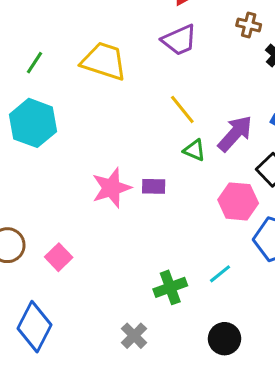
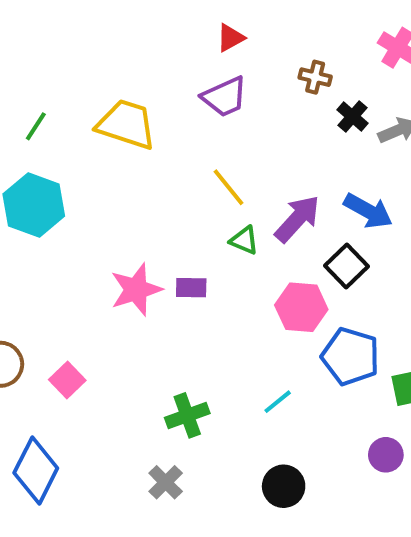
green cross: (170, 287) -> (187, 415), moved

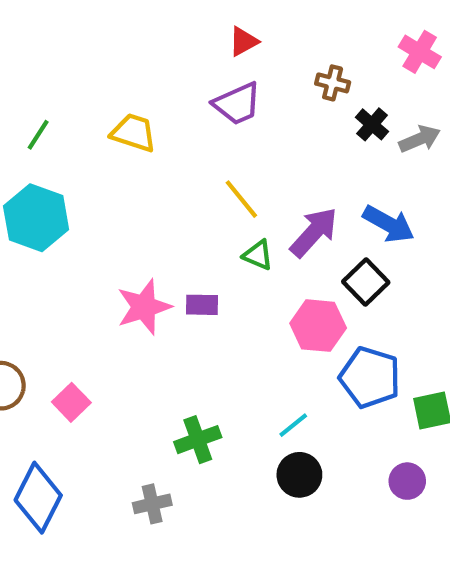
yellow trapezoid: (126, 124) -> (134, 133), size x0.7
gray cross: (166, 482) -> (152, 504), moved, turned 32
black circle: (284, 486) -> (299, 475), moved

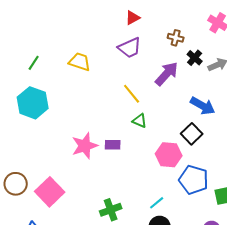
purple arrow: (314, 232) -> (167, 74), moved
pink square: (71, 402) -> (50, 192), size x1.6

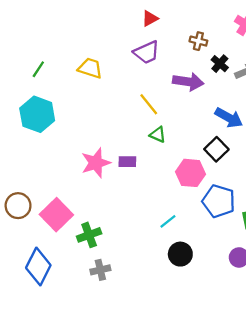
purple arrow: (167, 74) -> (188, 82), turned 56
cyan line: (157, 203) -> (168, 221), moved
green cross: (111, 210) -> (89, 235), moved

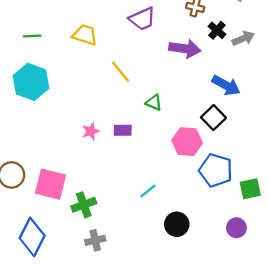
green line: (38, 69) -> (32, 36), turned 54
yellow line: (149, 104) -> (121, 72), moved
pink star: (96, 163) -> (91, 131), size x0.6
pink square: (56, 215) -> (50, 184), turned -32
cyan line: (168, 221) -> (148, 191), moved

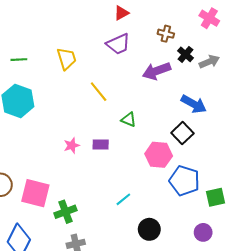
yellow trapezoid: (85, 35) -> (66, 59), turned 55
purple arrow: (185, 49) -> (157, 71), turned 152

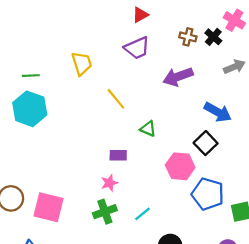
black cross: (186, 54) -> (213, 37), moved
green line: (19, 60) -> (31, 76), moved
pink star: (72, 145) -> (109, 183), moved
green cross: (65, 212) -> (105, 212), moved

